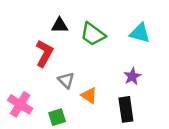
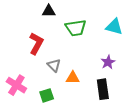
black triangle: (60, 25) -> (49, 11), moved
green trapezoid: (93, 34) -> (76, 28), turned -45
orange triangle: (89, 95) -> (73, 78), turned -32

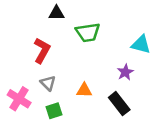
cyan triangle: (114, 27) -> (141, 44), moved
gray triangle: (54, 65) -> (48, 83), moved
black rectangle: (103, 89) -> (119, 104), turned -30

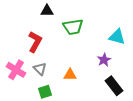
pink cross: (19, 99) -> (16, 70), moved
black rectangle: (119, 104) -> (114, 86), moved

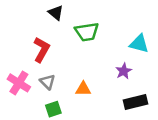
black triangle: (47, 11) -> (56, 13), turned 40
black rectangle: (114, 86) -> (136, 102), turned -66

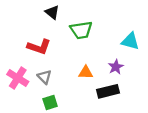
red L-shape: (42, 50) -> (39, 47), turned 80
orange triangle: (83, 89) -> (86, 72), moved
black rectangle: (136, 102) -> (108, 91), moved

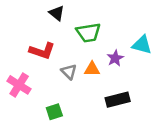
purple star: (116, 67) -> (115, 58), moved
orange triangle: (86, 72) -> (92, 69), moved
gray triangle: (44, 77) -> (69, 72), moved

